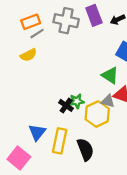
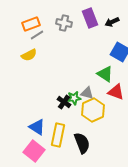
gray cross: (66, 21) -> (64, 23), size x0.7
gray triangle: (108, 101) -> (87, 93), moved
blue triangle: (37, 132) -> (37, 127), turned -36
pink square: (19, 158) -> (34, 151), moved

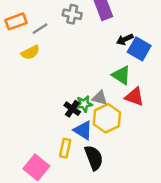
black arrow: (112, 22) -> (125, 39), moved
orange rectangle: (31, 24) -> (16, 21), moved
blue triangle: (37, 127) -> (83, 130), moved
yellow rectangle: (58, 135) -> (65, 148), size x0.7

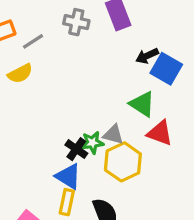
blue triangle: (83, 130) -> (68, 176), moved

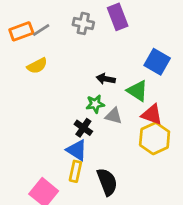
gray line: (33, 41) -> (41, 30), moved
black arrow: (147, 56) -> (106, 79), moved, turned 36
green star: (92, 143) -> (95, 104), moved
yellow hexagon: (123, 162) -> (155, 138), moved

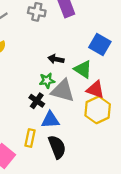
gray triangle: (114, 116) -> (63, 91), size x1.6
blue triangle: (77, 150) -> (50, 120), moved, turned -36

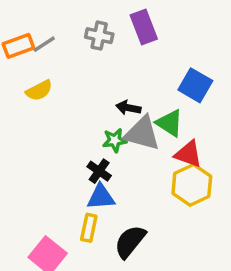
gray triangle: (63, 91) -> (142, 133), moved
blue triangle: (50, 120) -> (101, 197), moved
black semicircle: (57, 147) -> (130, 242), turned -120

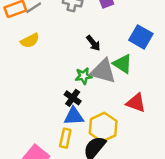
black arrow: (128, 108) -> (93, 43), moved, turned -140
red triangle: (188, 154) -> (136, 103), moved
yellow hexagon: (192, 185) -> (103, 127), moved

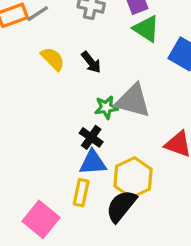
yellow semicircle: (30, 41) -> (53, 59), moved, turned -108
black arrow: (93, 43) -> (91, 62), moved
green triangle: (123, 64) -> (146, 29), moved

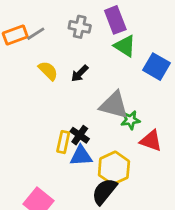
black arrow: (91, 62) -> (80, 73), turned 84
green star: (106, 107) -> (130, 120), moved
yellow rectangle: (81, 193) -> (63, 142), moved

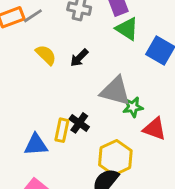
blue triangle: (81, 156) -> (36, 145), moved

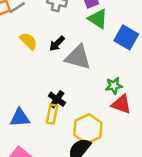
gray triangle: (115, 91) -> (78, 57), moved
green star: (133, 107) -> (114, 86), moved
yellow rectangle: (62, 130) -> (52, 114), moved

